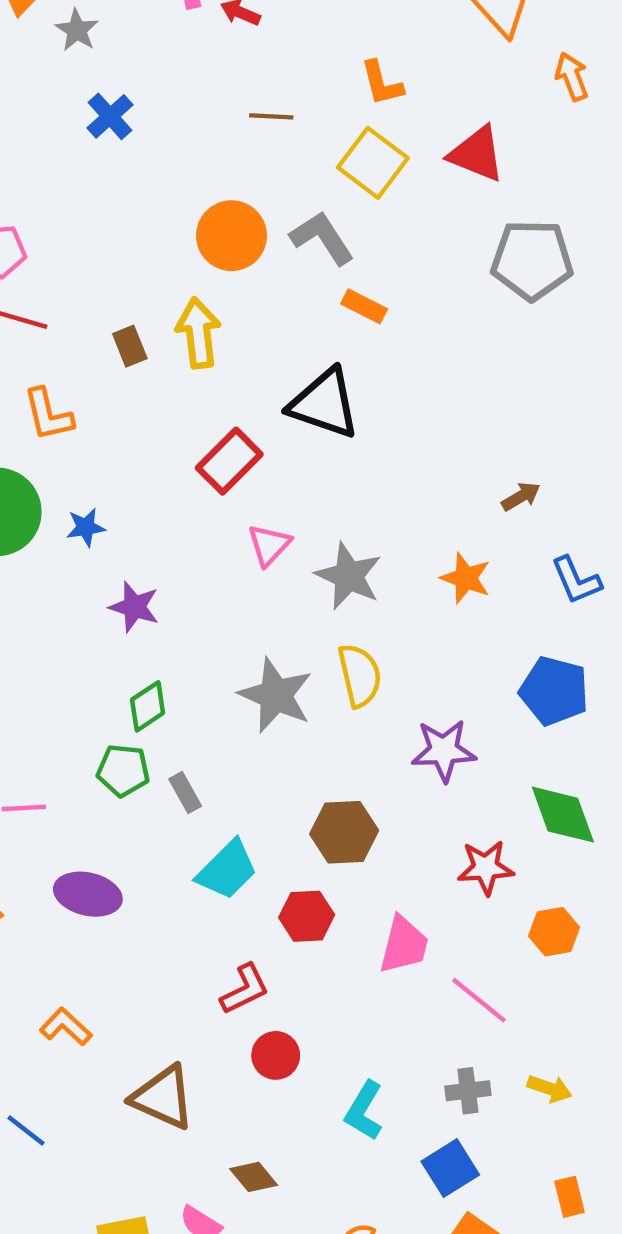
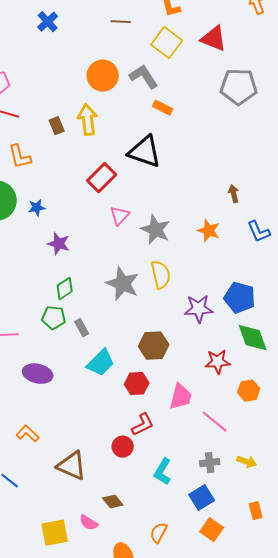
brown arrow: (521, 496) -> (234, 194), turned -72
blue pentagon: (554, 691) -> (240, 298), moved
red L-shape: (245, 989) -> (143, 425), moved

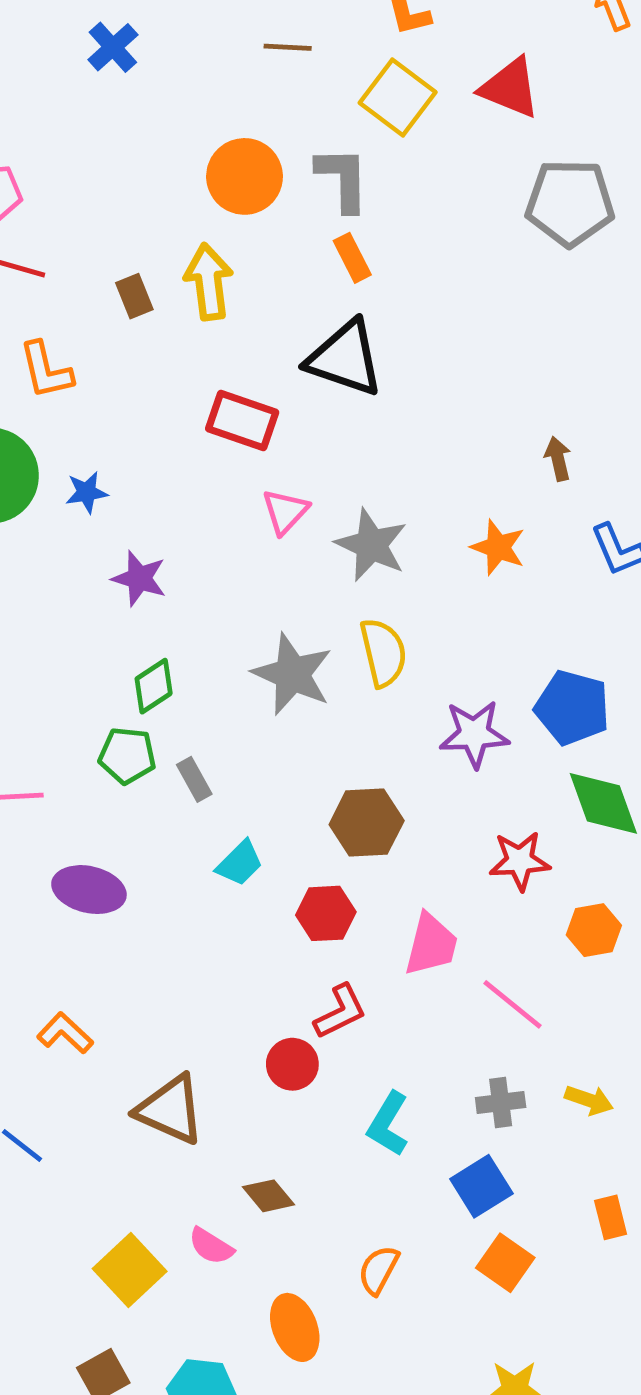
gray L-shape: (144, 77) -> (343, 179), turned 32
orange rectangle: (163, 108) -> (352, 258), moved, turned 36
red rectangle: (102, 178) -> (242, 421), turned 64
cyan trapezoid: (101, 363) -> (240, 863), size x0.7
yellow square: (55, 533) -> (130, 1270), turned -32

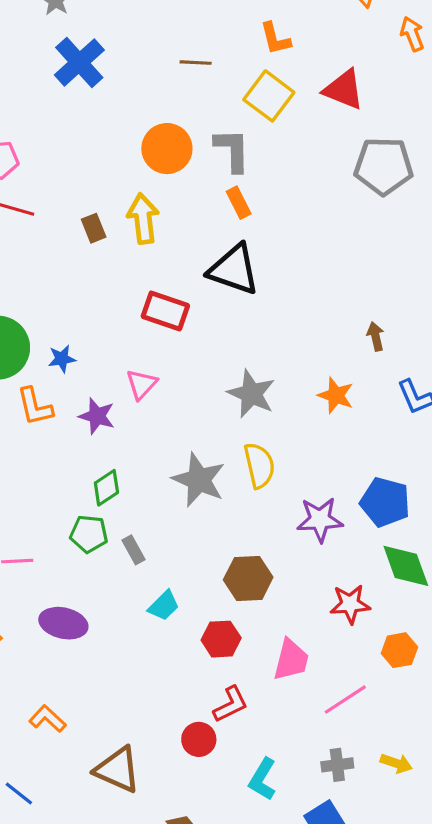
blue cross: (113, 47) -> (79, 63), size x1.5
orange L-shape: (46, 370) -> (35, 407), moved
pink triangle: (285, 511) -> (141, 384), moved
pink line: (513, 1004) -> (345, 700), turned -72

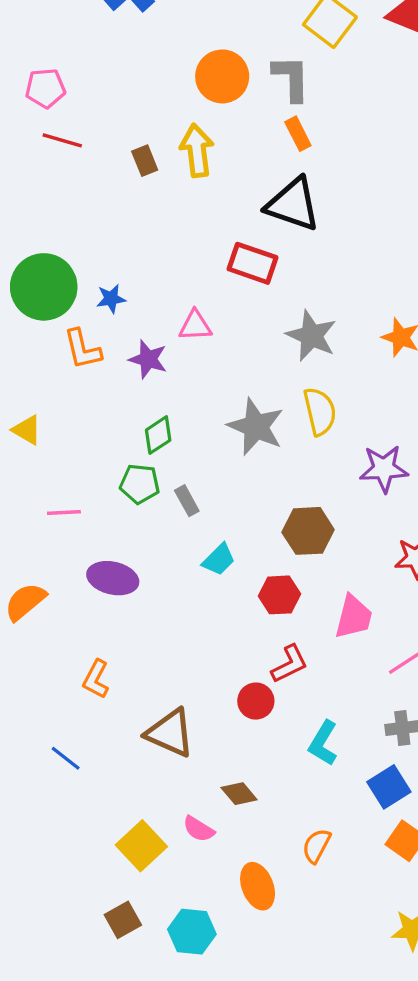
red rectangle: (165, 311) -> (252, 263), moved
pink triangle: (141, 384) -> (195, 326), turned 44
orange L-shape: (47, 719) -> (96, 679), turned -105

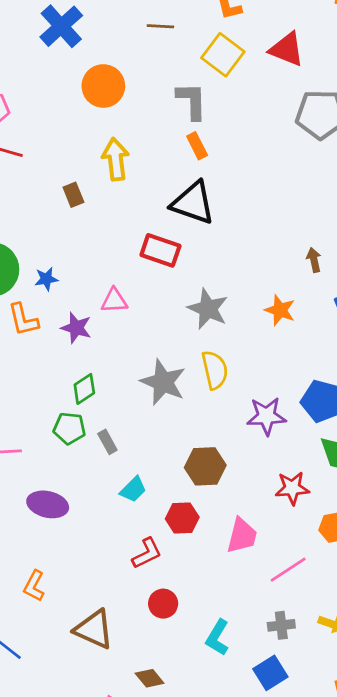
orange circle: (222, 76) -> (103, 86), moved
brown rectangle: (145, 161) -> (73, 195), moved
red L-shape: (290, 664) -> (147, 553), moved

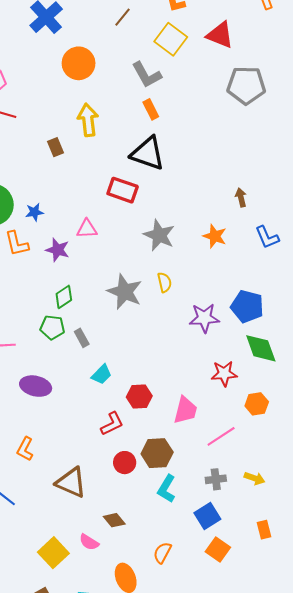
brown line: (160, 26) -> (123, 17), turned -54
gray L-shape: (192, 101) -> (147, 75), turned 152
yellow semicircle: (215, 370) -> (164, 282), size x0.7
brown hexagon: (205, 466) -> (157, 453), moved

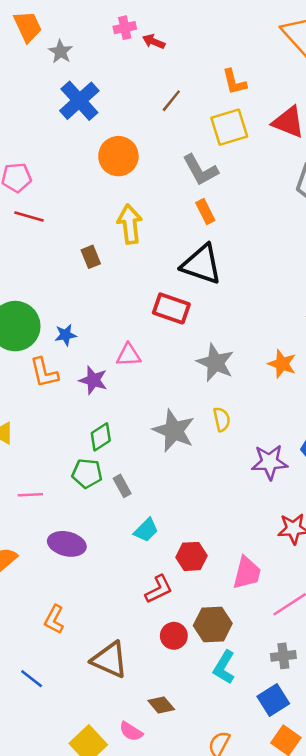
yellow square: (171, 39) -> (229, 127), turned 36

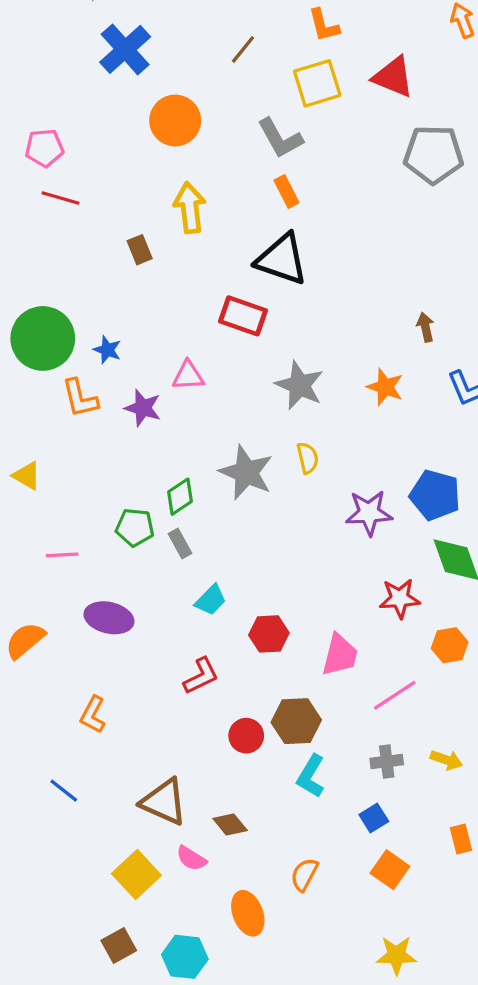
blue star: (66, 335) -> (107, 350), turned 30
green diamond: (101, 437) -> (180, 497), moved
red L-shape: (159, 589) -> (201, 676), moved
brown triangle: (110, 660) -> (164, 802), moved
blue square: (273, 700) -> (374, 818), size x0.7

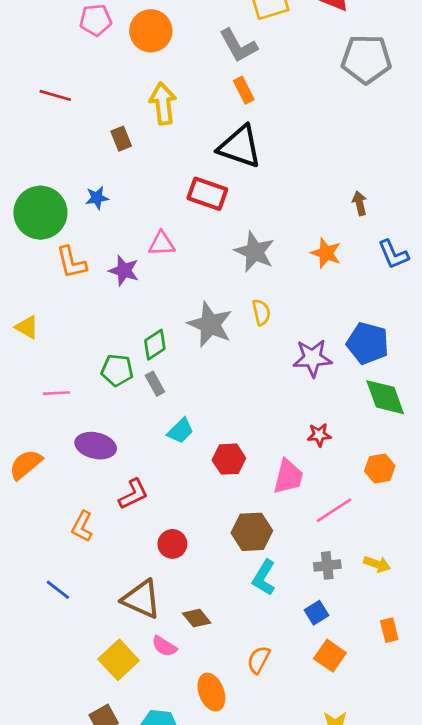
pink pentagon: (44, 148) -> (96, 20), moved
blue star: (107, 350) -> (97, 198), moved, turned -30
red star: (400, 598) -> (319, 435), moved, size x0.7
red L-shape: (201, 676) -> (133, 494), moved
red circle: (246, 736) -> (172, 544), moved

